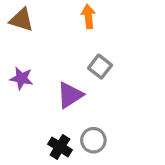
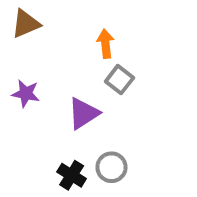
orange arrow: (88, 16) -> (105, 44), moved
brown triangle: (21, 20) -> (26, 24), turned -40

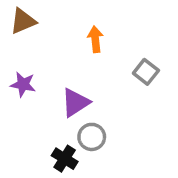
gray square: (119, 80) -> (146, 72), moved
gray circle: (111, 167) -> (92, 137), moved

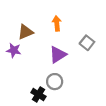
brown triangle: (23, 21) -> (26, 32), moved
purple triangle: (75, 103) -> (58, 55), moved

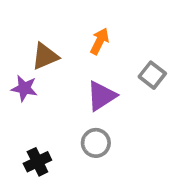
orange arrow: (57, 23) -> (100, 41), turned 32
black cross: (38, 94) -> (37, 162), moved, turned 32

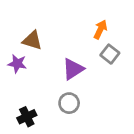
orange arrow: (100, 41) -> (100, 30), moved
brown triangle: (45, 56) -> (32, 40), turned 40

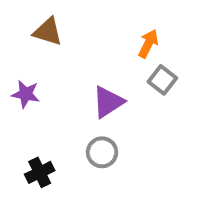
brown triangle: (32, 40) -> (48, 32), moved

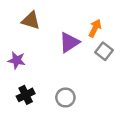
purple triangle: (108, 102) -> (69, 42), moved
black cross: (40, 172) -> (26, 95), moved

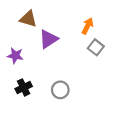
purple triangle: (69, 42) -> (48, 39), moved

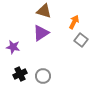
brown triangle: (28, 19) -> (44, 11), moved
gray circle: (60, 90) -> (43, 76), moved

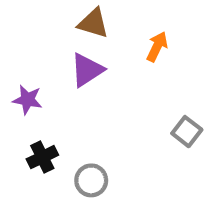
gray square: (81, 40) -> (187, 132), moved
gray circle: (43, 76) -> (91, 180), moved

